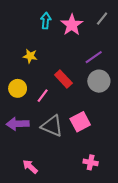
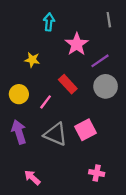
gray line: (102, 19) -> (109, 20), turned -48
pink star: (72, 25) -> (77, 44), moved
purple arrow: (18, 124) -> (19, 132), turned 75

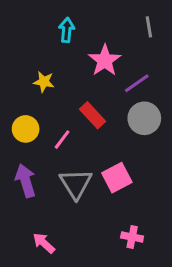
gray triangle: (56, 134) -> (76, 184), turned 35

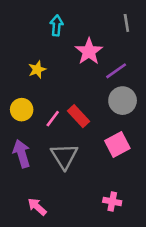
yellow star: (44, 82) -> (37, 70), turned -30
red rectangle: (93, 115) -> (79, 116), moved
pink square: (117, 178) -> (117, 145), moved

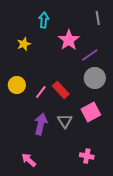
yellow star: (37, 70) -> (24, 44), moved
purple arrow: (22, 154) -> (41, 124), moved, turned 30
gray triangle: (64, 156) -> (65, 121), moved, size x0.7

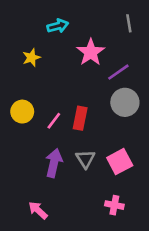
cyan arrow: (44, 20) -> (58, 26), turned 70
red rectangle: (61, 90) -> (80, 118), turned 54
pink square: (91, 112) -> (120, 162), moved

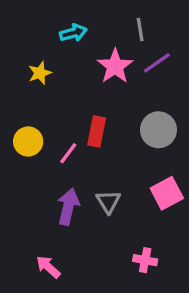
gray line: (129, 23) -> (140, 30), moved
purple line: (118, 72) -> (157, 63), moved
red rectangle: (80, 118) -> (97, 131), moved
pink square: (120, 162) -> (167, 193), moved

